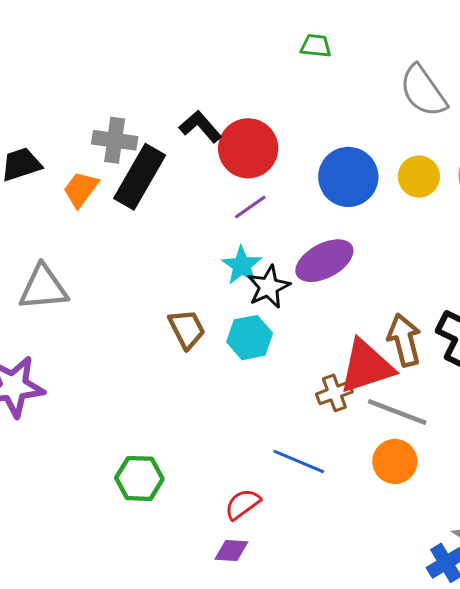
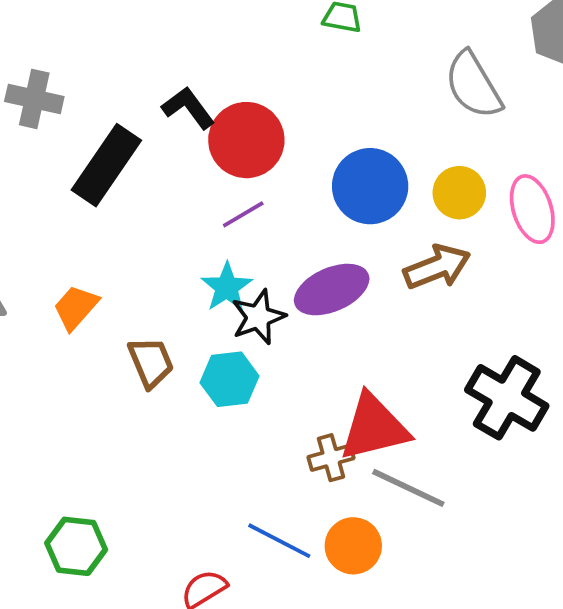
gray cross: (115, 140) -> (34, 99), moved
orange trapezoid: (81, 189) -> (76, 307), moved
brown arrow: (404, 340) -> (437, 267), moved, turned 78
orange circle: (395, 461) -> (353, 546), moved

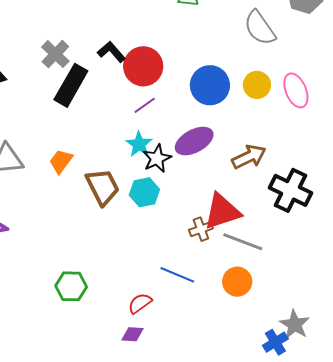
gray cross: (34, 99) -> (55, 54), moved, turned 36
brown arrow: (437, 267) -> (249, 157), moved
brown trapezoid: (151, 362) -> (103, 187), size x1.4
orange circle: (353, 546) -> (237, 282), moved

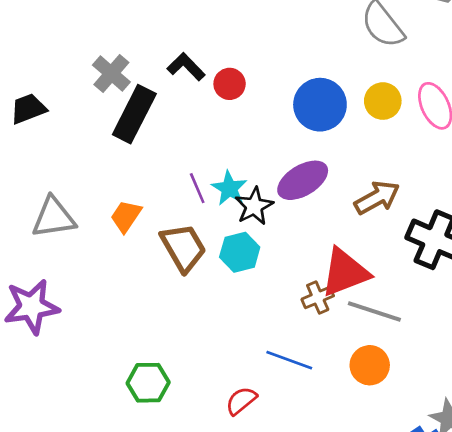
red circle: (143, 66) -> (230, 84), size x0.6
purple line: (145, 105) -> (197, 188), moved, turned -75

